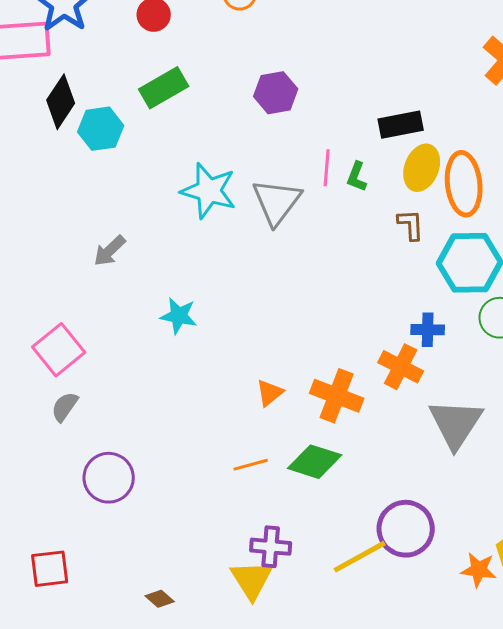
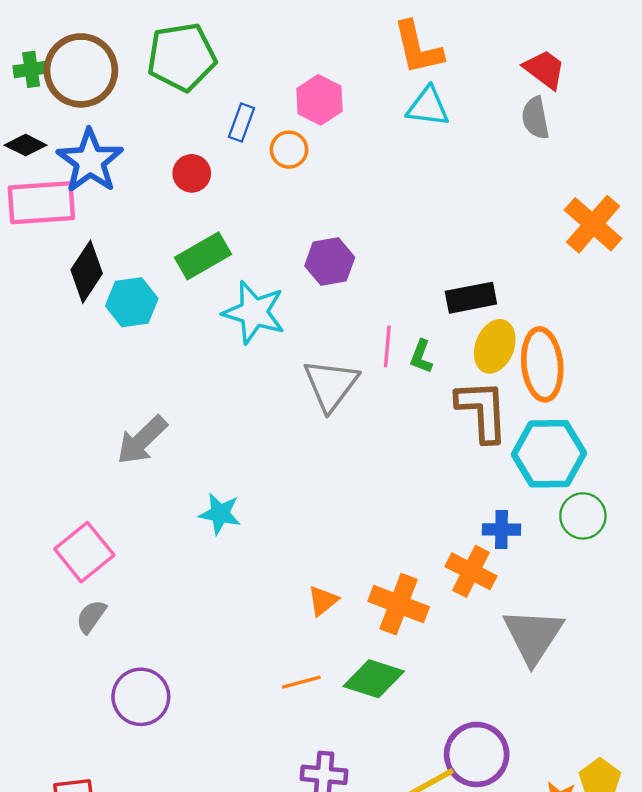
cyan star: (209, 191) -> (254, 312), moved
brown L-shape: (411, 225) -> (482, 411), size x1.8
gray arrow: (110, 251) -> (142, 440), size x1.4

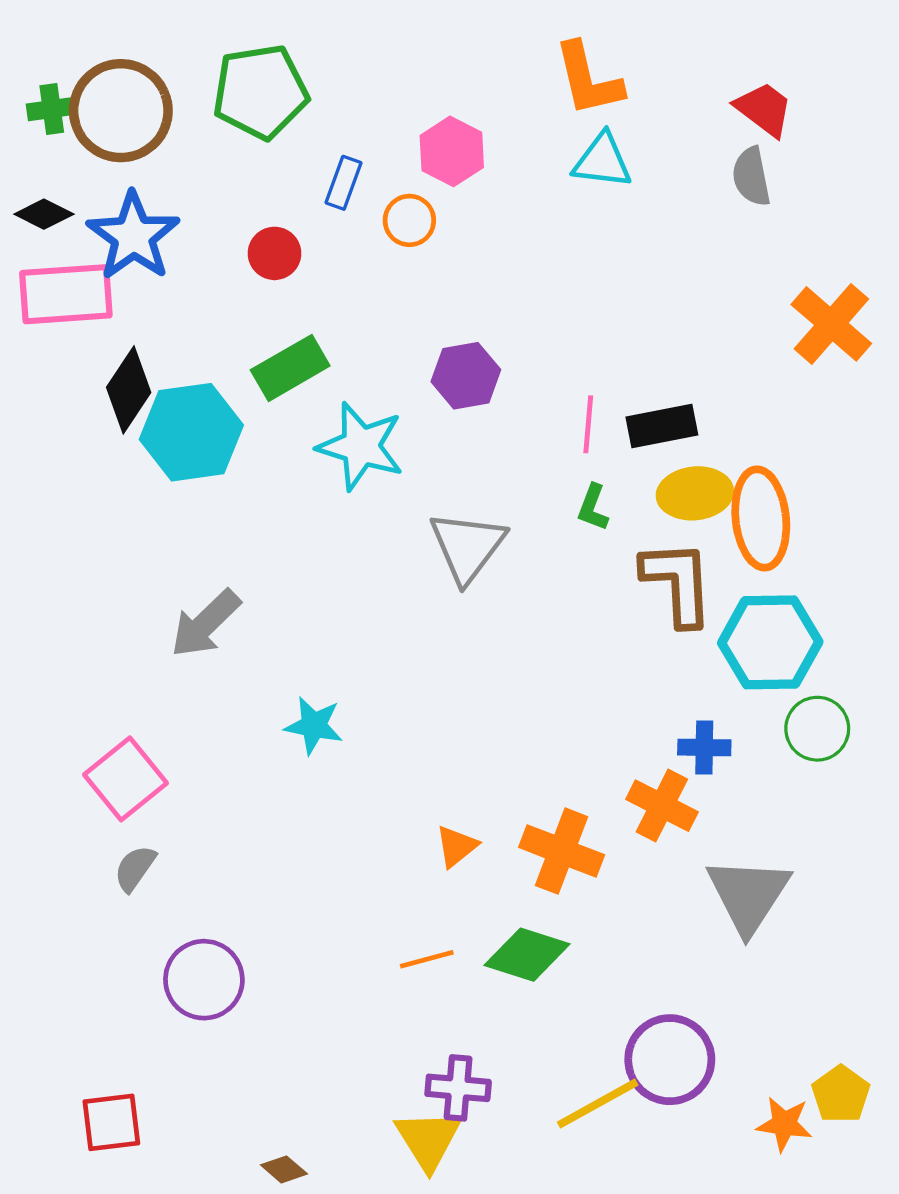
cyan hexagon: (132, 302) -> (191, 432), size x1.4
pink line: (387, 346) -> (588, 424), moved
yellow ellipse: (495, 346) -> (695, 493), turned 63

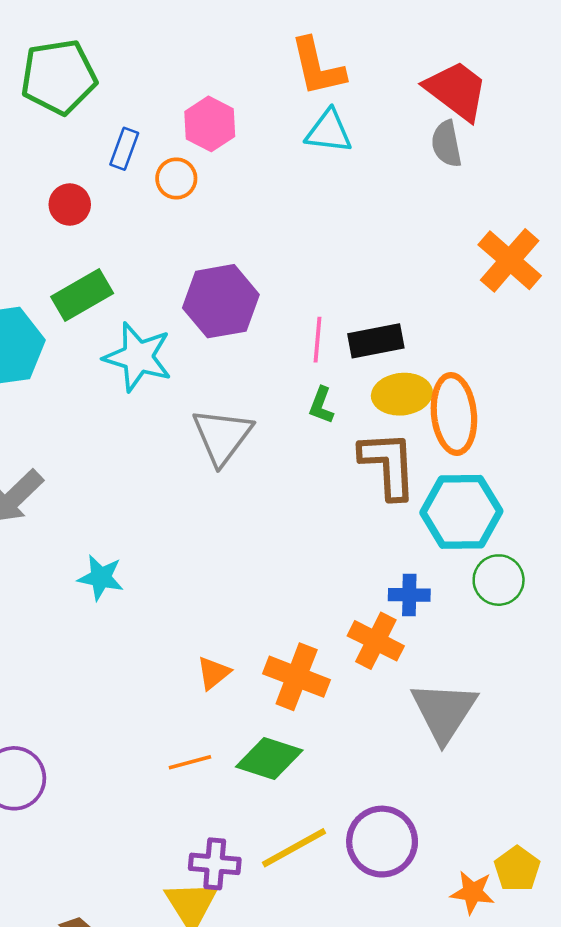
red trapezoid: (764, 109) -> (456, 90), size x1.4
purple hexagon: (466, 376) -> (221, 301), size x1.4
yellow line: (598, 1104) -> (294, 848), moved

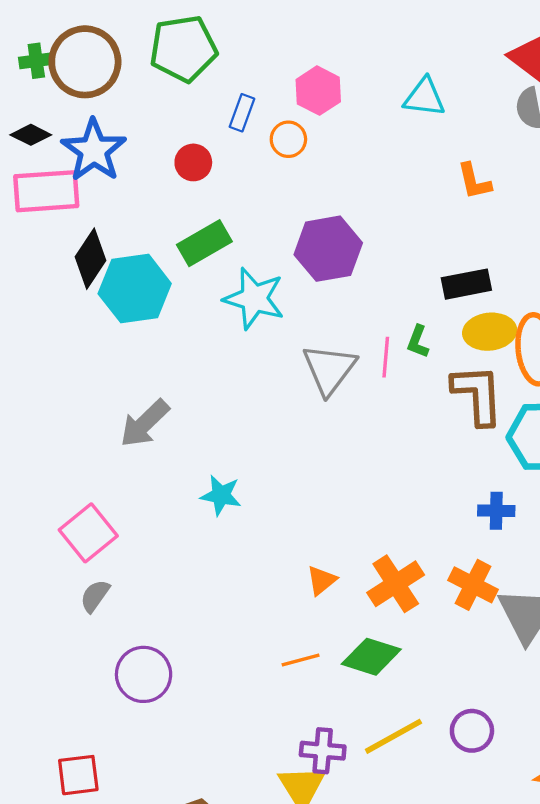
orange L-shape: (318, 67) -> (474, 181), moved, size x0.7
pink line: (318, 340) -> (386, 357), moved
orange cross: (376, 641) -> (473, 585), moved
orange cross: (297, 677) -> (396, 584), turned 36
purple circle: (382, 842) -> (472, 731), size x0.7

